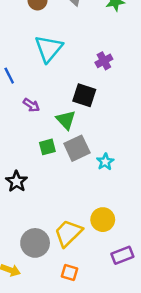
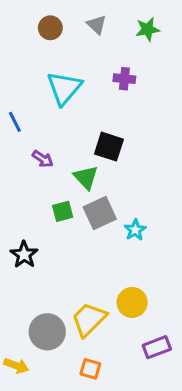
purple cross: (104, 61) -> (124, 79), moved, turned 35

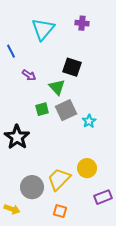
black star: (24, 255) -> (17, 137), size x1.4

